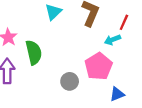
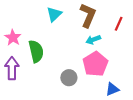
cyan arrow: (112, 40) -> (93, 40), moved

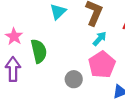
cyan arrow: (93, 40) -> (100, 39), turned 152

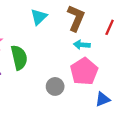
cyan arrow: (100, 39) -> (82, 45), turned -126

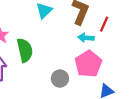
red line: (110, 27) -> (104, 24), moved

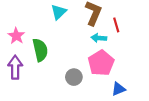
red line: (104, 24) -> (116, 25), turned -40

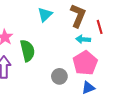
blue triangle: (118, 89) -> (88, 88), moved

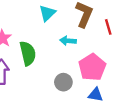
cyan arrow: (83, 39) -> (68, 41), moved
blue triangle: (88, 88) -> (96, 95), turned 32

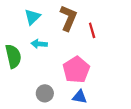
cyan arrow: (68, 41) -> (39, 44), moved
gray circle: (63, 82) -> (45, 93), moved

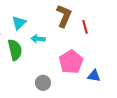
cyan triangle: (32, 17) -> (19, 23), moved
blue triangle: (80, 97) -> (94, 76), moved

